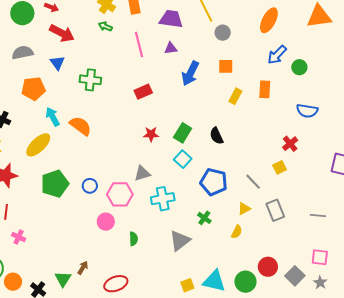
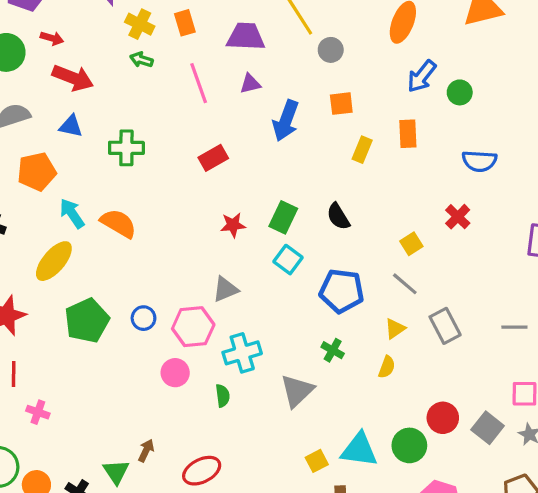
blue triangle: (57, 63) -> (71, 126), turned -35
yellow square: (280, 167) -> (411, 244), moved
cyan cross: (163, 199) -> (242, 353), moved

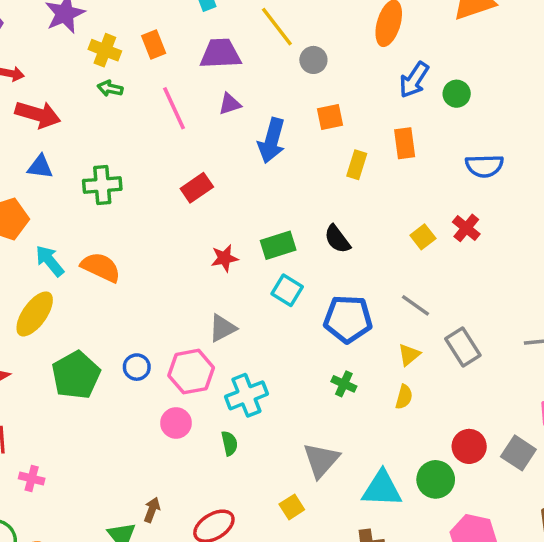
green rectangle: (283, 217) -> (278, 245), turned 52
yellow square: (411, 244) -> (423, 237), moved
gray triangle: (297, 391) -> (321, 460), moved
yellow square: (317, 461) -> (292, 507), moved

